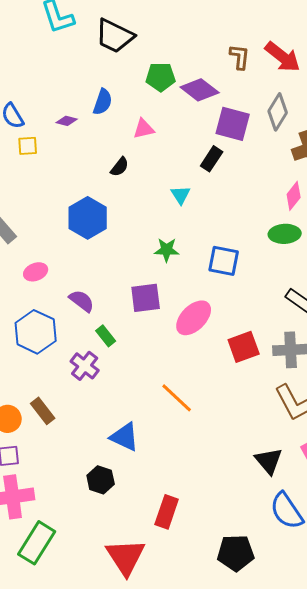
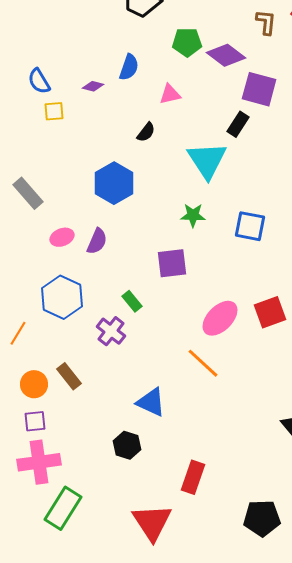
cyan triangle: (181, 195) -> (207, 160), size x2.0
purple semicircle: (82, 301) -> (97, 241), moved, turned 76
pink ellipse: (194, 318) -> (220, 318), moved

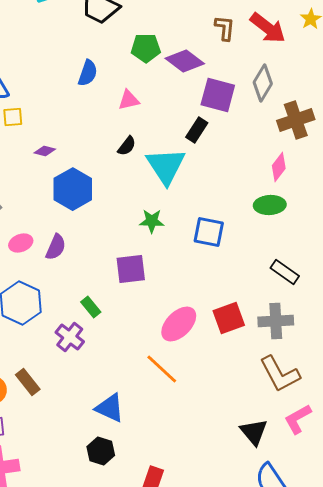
purple diamond: (93, 86) -> (45, 151), moved
black semicircle: (146, 132) -> (127, 146), moved
black hexagon: (127, 445) -> (101, 451), moved

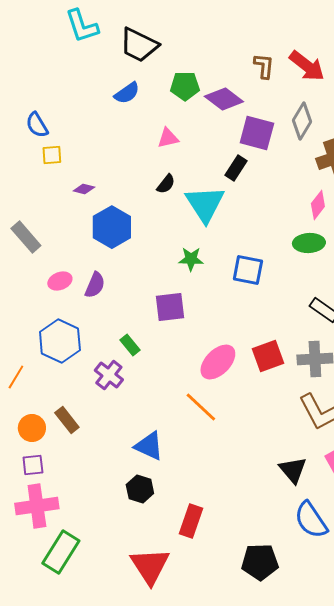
blue semicircle: (88, 73) -> (127, 93), moved, turned 36

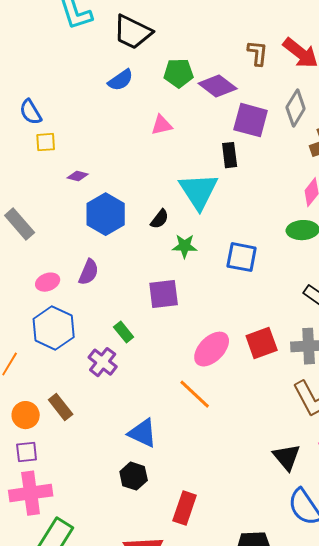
black rectangle: (236, 168) -> (230, 155), turned -40
black semicircle: (166, 184) -> (160, 219), moved
pink ellipse: (60, 281) -> (48, 282), moved

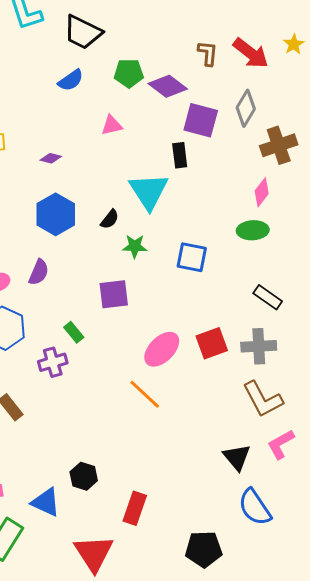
purple diamond: (78, 176) -> (51, 158), moved
purple cross: (103, 362) -> (53, 362), turned 36
blue triangle: (143, 433) -> (46, 502), moved

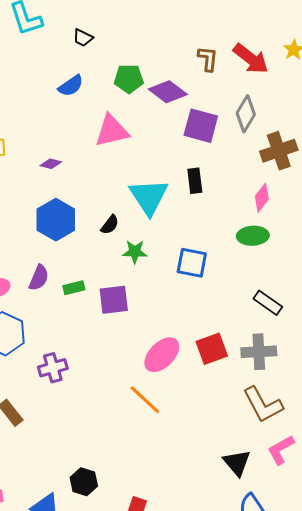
black trapezoid: (83, 32) -> (83, 38), size x0.5
pink triangle: (112, 125) -> (112, 131), size x1.6
black rectangle: (180, 155) -> (195, 181), moved
green rectangle: (74, 332) -> (74, 288), moved, turned -65

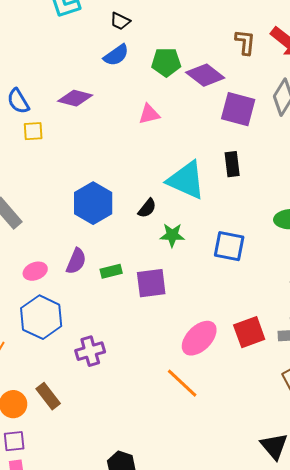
blue semicircle: (71, 86) -> (116, 55), moved
pink triangle: (112, 131) -> (149, 114), size x0.6
purple diamond: (51, 164) -> (75, 98), moved, size x1.6
cyan triangle: (149, 197) -> (186, 180), turned -33

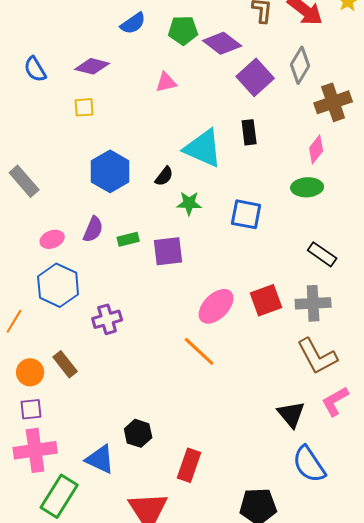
purple square: (238, 109) -> (255, 77), turned 33
yellow square: (33, 131) -> (84, 107), moved

